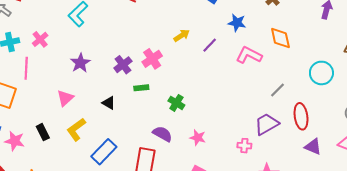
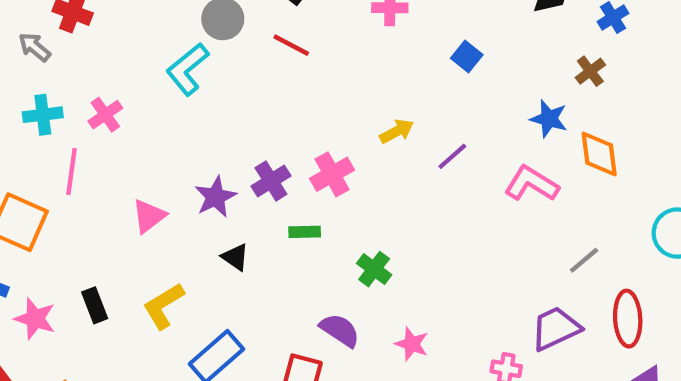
blue star: (237, 23) -> (549, 119), moved
purple star: (80, 63) -> (215, 197), moved
pink triangle: (65, 98) -> (149, 216), moved

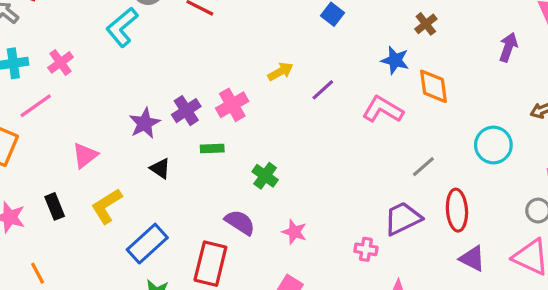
pink line: (72, 172) -> (36, 106), turned 48
pink triangle: (149, 216) -> (85, 155), moved

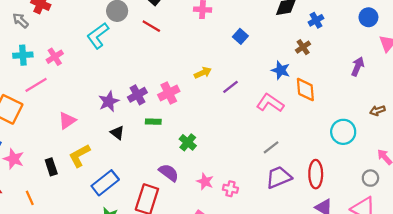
gray line: (423, 167) -> (271, 147), moved
black rectangle: (55, 206) -> (51, 167), moved
pink cross: (366, 249) -> (230, 189), moved

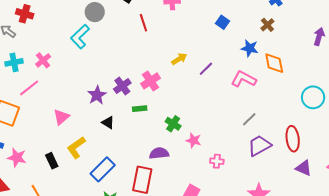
red line: (151, 26) -> (143, 23), moved, turned 48
blue square: (240, 36) -> (222, 22), moved
purple semicircle: (169, 173) -> (159, 153), turned -36
pink star: (205, 182) -> (194, 140), moved

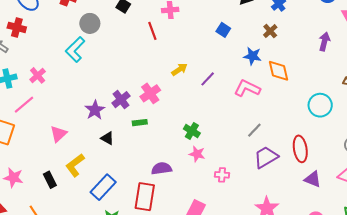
red line: (143, 23) -> (152, 31), moved
green cross: (173, 124) -> (192, 131), moved

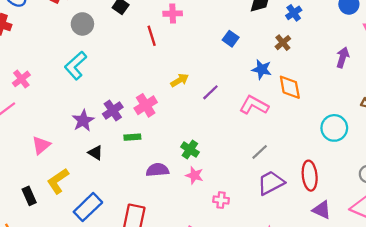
cyan L-shape: (75, 49) -> (76, 66), moved
purple semicircle: (162, 168) -> (157, 170), moved

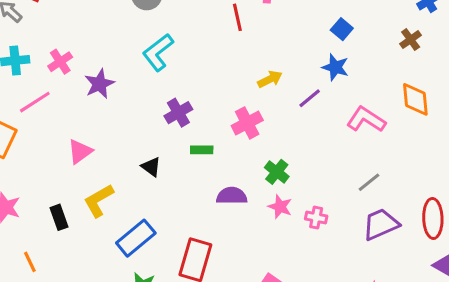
cyan L-shape: (76, 66) -> (158, 52), moved
blue star: (262, 69) -> (335, 67), moved
pink cross: (146, 105) -> (247, 123), moved
purple star: (83, 121) -> (99, 84), moved
pink cross: (221, 200) -> (316, 218), moved

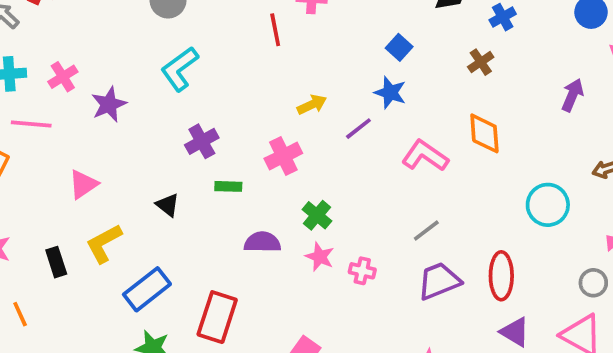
pink line: (35, 102) -> (31, 124), turned 36

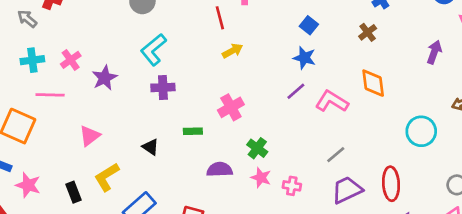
yellow arrow: (312, 105) -> (233, 51), moved
purple line: (358, 129) -> (296, 91), moved
purple cross: (202, 141) -> (163, 87), moved, turned 30

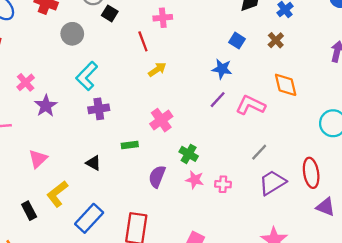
blue square: (309, 25) -> (237, 41), moved
pink cross: (71, 60) -> (26, 82), moved
purple semicircle: (220, 170) -> (157, 177), turned -60

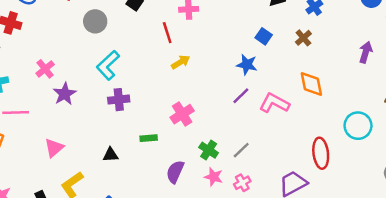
gray line: (259, 152) -> (241, 150), moved
black triangle: (93, 163) -> (111, 155), turned -35
red ellipse: (311, 173) -> (321, 153), moved
pink cross: (223, 184) -> (242, 183), turned -35

